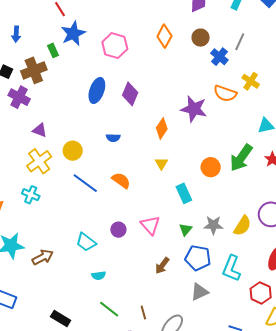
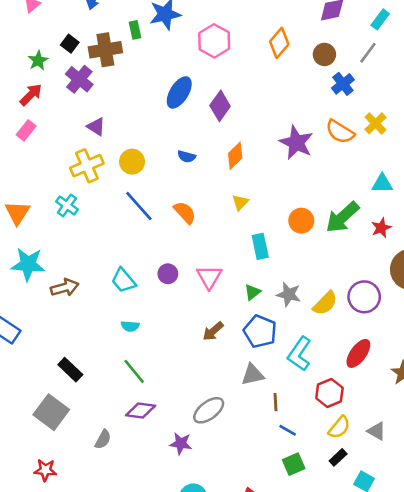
gray line: (240, 42) -> (368, 53), moved
orange diamond: (162, 128) -> (235, 156), moved
brown line: (143, 313) -> (275, 402), moved

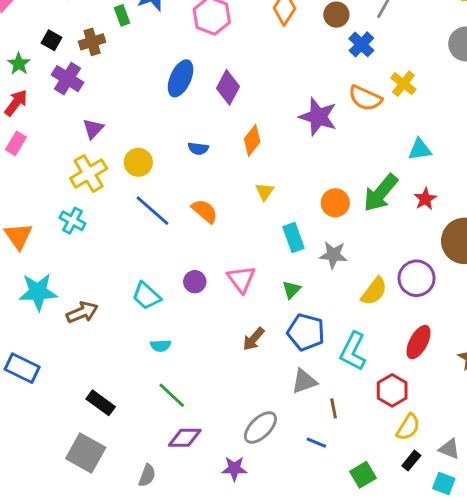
brown cross: (105, 50) -> (92, 42), size x0.7
purple triangle: (96, 127) -> (93, 129), turned 48
gray star: (289, 294) -> (333, 255), moved
blue line: (288, 430) -> (316, 443), moved
gray triangle: (377, 431) -> (449, 449), moved

